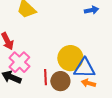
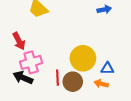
pink cross: (19, 62) -> (31, 62), turned 30
blue triangle: (84, 68) -> (107, 68), moved, size x0.6

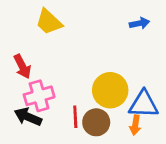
blue triangle: (107, 68) -> (144, 104), size x1.6
orange arrow: (101, 84) -> (135, 125), turned -96

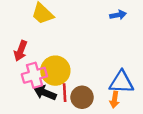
red arrow: (22, 67) -> (21, 51), turned 48
yellow circle: (110, 90) -> (55, 71), moved
black arrow: (28, 117) -> (45, 93), moved

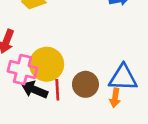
pink cross: (34, 75) -> (22, 70), turned 30
brown circle: (82, 97) -> (85, 84), moved

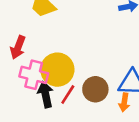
black arrow: (35, 90) -> (46, 95), turned 55
red line: (57, 90) -> (68, 95), turned 36

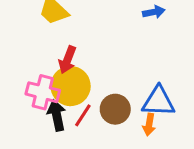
red arrow: (18, 47) -> (67, 60), moved

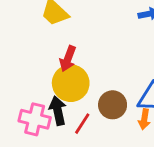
pink cross: (43, 92) -> (35, 119), moved
red line: (83, 115) -> (82, 124), moved

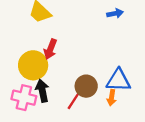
yellow circle: (71, 83) -> (33, 65), moved
red line: (82, 124) -> (73, 101), moved

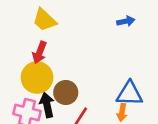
red arrow: (50, 49) -> (40, 52), moved
brown circle: (86, 86) -> (66, 92), moved

